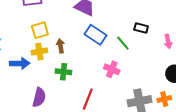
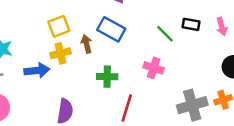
black rectangle: (141, 28) -> (191, 24), moved
blue rectangle: (95, 35) -> (111, 29), moved
green cross: (64, 72) -> (107, 77), moved

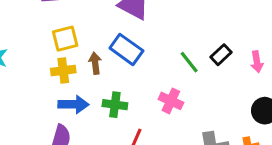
black rectangle: (191, 24) -> (221, 55), turned -60
blue arrow: (37, 70) -> (73, 104), moved

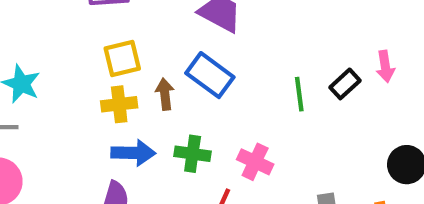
green line: (189, 62) -> (299, 94), turned 30
pink arrow: (257, 62) -> (385, 66), moved
pink cross: (171, 101) -> (255, 162), moved

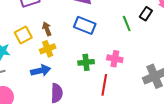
yellow square: (122, 59) -> (23, 35), moved
brown arrow: (165, 94) -> (47, 29), moved
blue arrow: (133, 153) -> (41, 71), moved

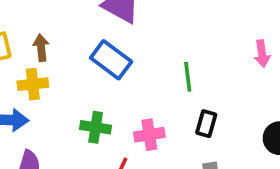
black rectangle: (146, 14) -> (206, 124), moved, turned -32
pink cross: (115, 59) -> (149, 135), turned -35

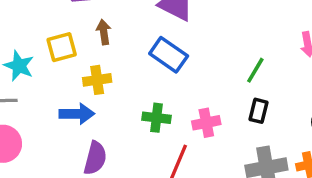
brown arrow: (41, 48) -> (104, 32), moved
green line: (188, 77) -> (255, 70), moved, turned 40

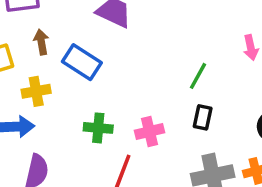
blue rectangle: (169, 55) -> (82, 62), moved

